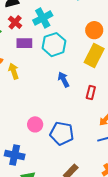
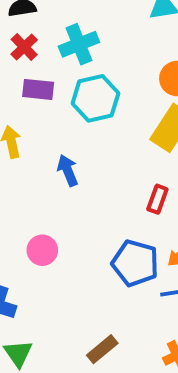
blue arrow: (63, 80) -> (68, 170), moved
blue pentagon: (62, 133) -> (135, 263), moved

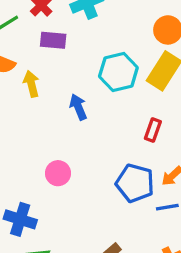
cyan hexagon: (95, 98) -> (118, 72), moved

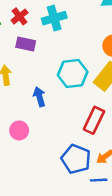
red rectangle: (153, 130) -> (94, 120), size x1.5
pink circle: (58, 173) -> (19, 130), moved

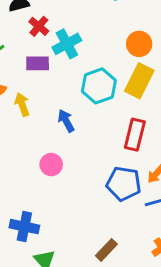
red cross: (20, 16) -> (39, 26), moved
cyan cross: (54, 18) -> (67, 44), moved

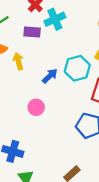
cyan hexagon: (99, 86) -> (77, 68), moved
blue arrow: (66, 121) -> (50, 76), turned 70

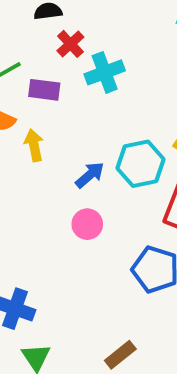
purple rectangle: (32, 32) -> (44, 90), moved
pink circle: (36, 107) -> (87, 224), moved

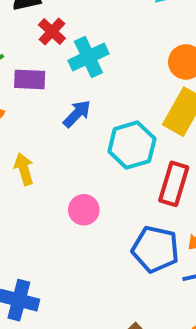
yellow arrow: (34, 145) -> (24, 169), moved
blue arrow: (90, 175) -> (77, 114), moved

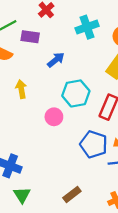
cyan cross: (88, 57) -> (87, 27), moved
cyan hexagon: (132, 145) -> (76, 93), moved

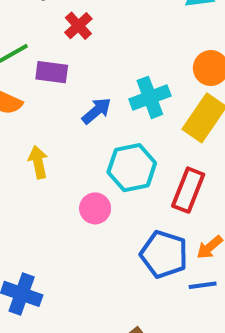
cyan cross: (87, 27) -> (150, 97), moved

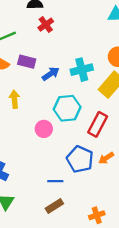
purple rectangle: (52, 72) -> (27, 62), moved
blue line: (203, 285) -> (55, 181), moved

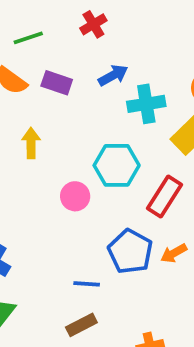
blue arrow: (51, 74) -> (113, 75), moved

